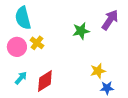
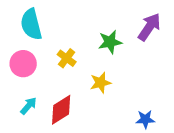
yellow cross: (37, 43) -> (67, 58), moved
yellow star: (98, 71) -> (100, 83), moved

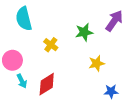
pink circle: (23, 64) -> (12, 60), moved
yellow star: (100, 83) -> (97, 63), moved
cyan arrow: (29, 106) -> (22, 81), turned 112

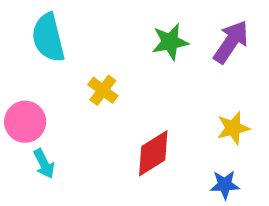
green star: (84, 32) -> (170, 42), moved
yellow star: (97, 63) -> (233, 128), moved
red diamond: (47, 84) -> (153, 153), moved

